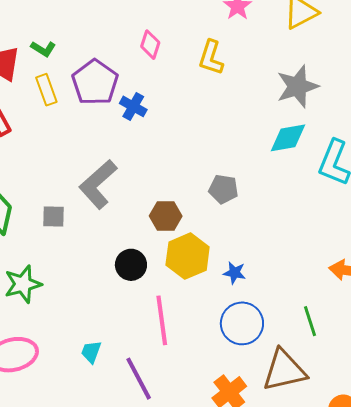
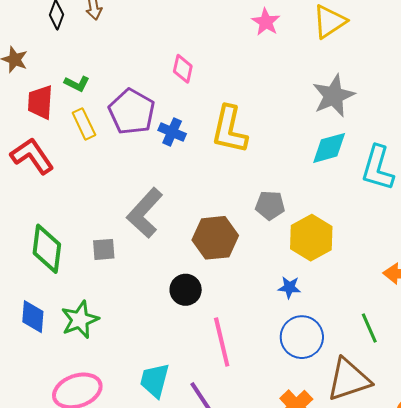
yellow L-shape: (211, 58) -> (229, 130), moved, size x1.4
brown hexagon: (166, 216) -> (215, 238), size x1.4
yellow hexagon: (188, 256) -> (311, 238), moved
cyan trapezoid: (91, 352) -> (155, 380), size x1.5

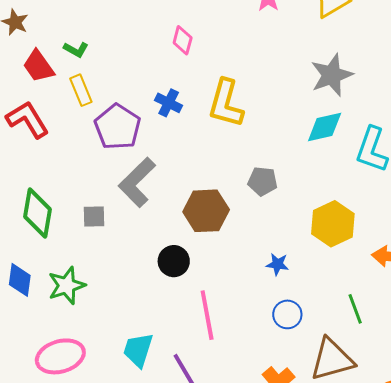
red trapezoid: (40, 102) -> (38, 66), turned -42
purple pentagon: (132, 112) -> (118, 127), moved
yellow hexagon: (311, 238) -> (333, 224), moved
blue circle: (302, 337) -> (287, 314), size x0.7

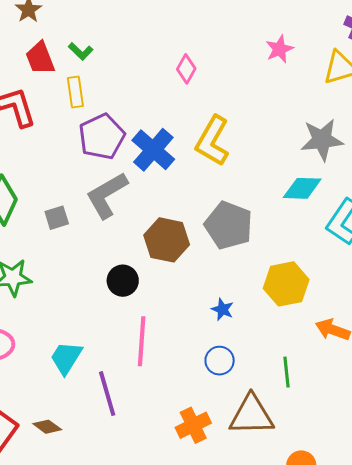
blue cross: (169, 103) -> (153, 150), moved, size x1.6
gray pentagon: (262, 181) -> (229, 225), size x1.6
gray square: (94, 217) -> (57, 218), turned -30

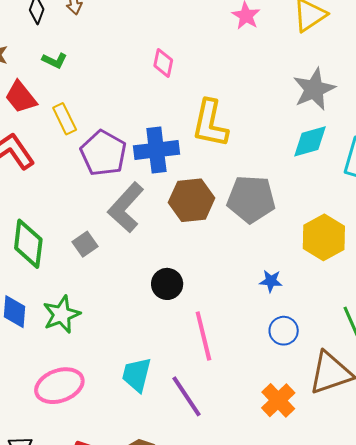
green L-shape: (81, 51) -> (55, 61), moved
blue cross: (153, 150) -> (156, 150), turned -30
brown hexagon: (167, 240) -> (192, 200), moved

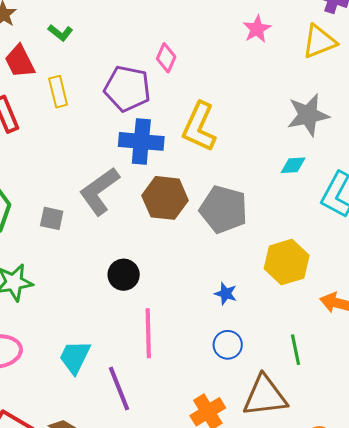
cyan diamond: (310, 141) -> (293, 165), size x0.7
purple pentagon: (103, 153) -> (127, 89), moved, turned -30
gray square: (85, 244) -> (52, 218), turned 35

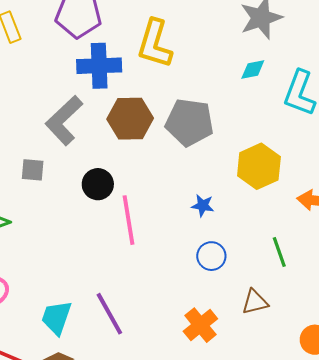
gray square: (52, 218) -> (33, 170), moved
black circle: (124, 275) -> (98, 184), moved
pink line: (148, 333) -> (129, 220), moved
cyan trapezoid: (75, 357) -> (56, 318), moved
brown triangle: (265, 396) -> (255, 302), size x0.6

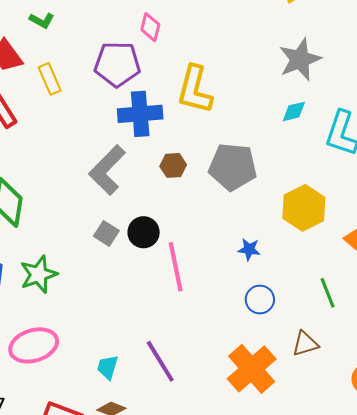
brown hexagon: (130, 119) -> (173, 165), size x0.6
gray square: (33, 170) -> (106, 233), moved, turned 30
cyan trapezoid: (56, 318) -> (108, 367), size x0.7
orange cross: (200, 325) -> (252, 369), size x1.4

